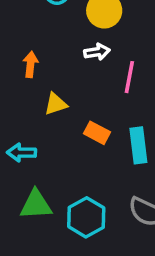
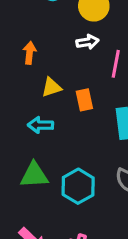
orange rectangle: (97, 133) -> (84, 100), moved, turned 50
cyan arrow: (21, 153) -> (40, 125), moved

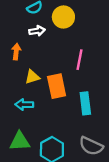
white arrow: (88, 42) -> (37, 31), moved
orange rectangle: (84, 100) -> (57, 86), size x1.5

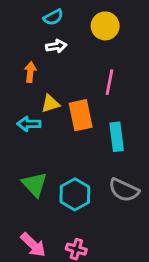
yellow circle: (63, 17) -> (105, 26), moved
cyan arrow: (24, 105) -> (29, 124), moved
green triangle: (20, 141) -> (35, 184), turned 50

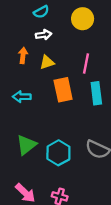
yellow triangle: (50, 104) -> (47, 62), moved
cyan rectangle: (117, 137) -> (96, 93), moved
green triangle: (35, 184) -> (26, 145), turned 35

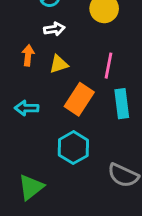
orange rectangle: (63, 90) -> (79, 99), turned 45
green triangle: (26, 145) -> (31, 187), moved
cyan hexagon: (58, 153) -> (73, 148), moved

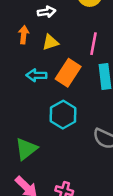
cyan arrow: (27, 108) -> (36, 75), moved

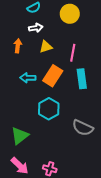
yellow triangle: (50, 42) -> (46, 47), moved

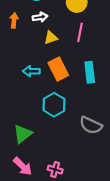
orange arrow: (18, 46) -> (14, 20), moved
pink line: (73, 53) -> (80, 32), moved
orange rectangle: (53, 76) -> (58, 69), turned -60

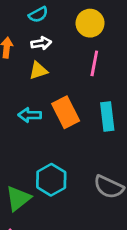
yellow triangle: (51, 38) -> (38, 71), moved
cyan hexagon: (54, 105) -> (51, 180), moved

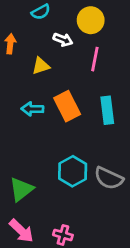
white arrow: (41, 43) -> (63, 40), moved, turned 30
cyan hexagon: (51, 180) -> (73, 171), moved

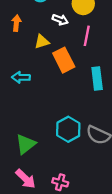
orange rectangle: (67, 106) -> (64, 60), moved
cyan arrow: (32, 109) -> (21, 77), moved

